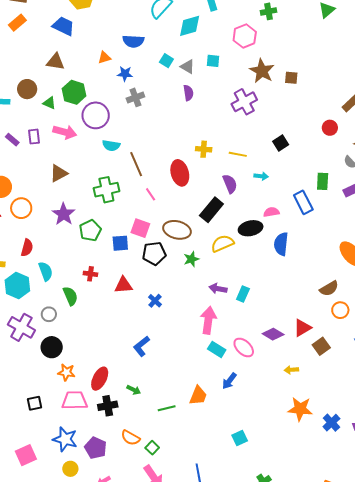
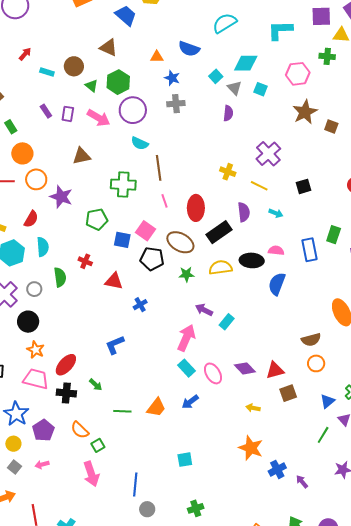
cyan diamond: (190, 26) -> (246, 63), moved
purple cross: (244, 102) -> (268, 154), moved, turned -30
red ellipse: (180, 173) -> (196, 208), moved
purple star: (64, 214) -> (61, 197), moved, turned -30

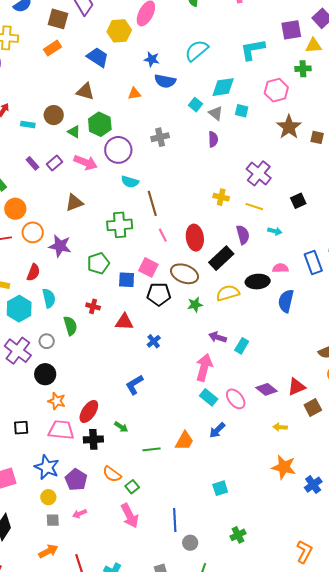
blue star: (172, 78) -> (152, 59), moved
purple rectangle: (68, 114) -> (55, 163), turned 49
gray square: (14, 467) -> (53, 520), turned -32

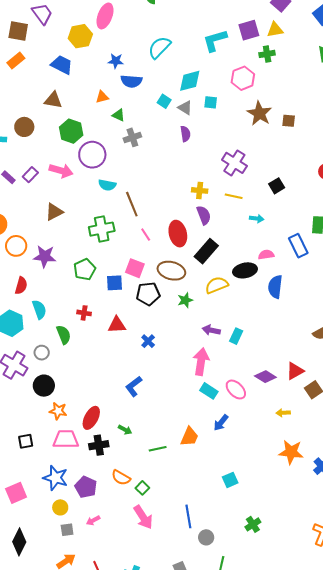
purple square: (291, 30) -> (249, 30), moved
green triangle: (74, 132) -> (119, 115), moved
purple semicircle: (243, 235) -> (204, 215), moved

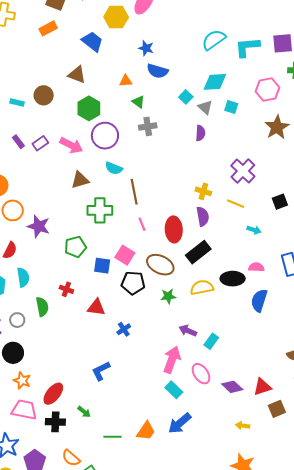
cyan semicircle: (159, 47) -> (214, 40), moved
brown triangle: (54, 212) -> (80, 180), moved
pink ellipse: (236, 390) -> (201, 374), moved
blue arrow: (221, 423) -> (180, 423), size x1.4

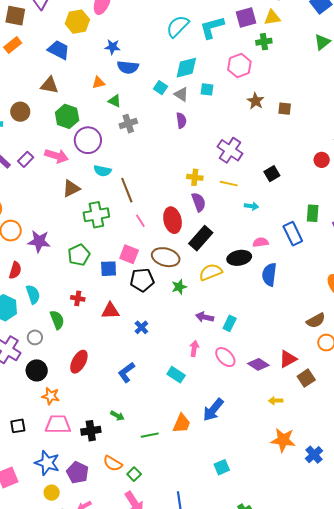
brown star: (277, 127) -> (256, 101), size x0.7
pink arrow: (172, 360) -> (194, 349), size x0.6
cyan rectangle: (174, 390) -> (176, 375), moved
red ellipse: (53, 394) -> (79, 362), moved

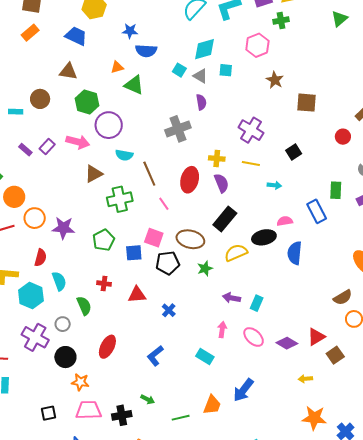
green triangle: (115, 101) -> (134, 85), size x1.5
brown square: (285, 109) -> (306, 103), moved, size x1.5
gray cross: (128, 124) -> (178, 129), moved, size x1.4
red ellipse: (173, 220) -> (190, 180), moved, turned 30

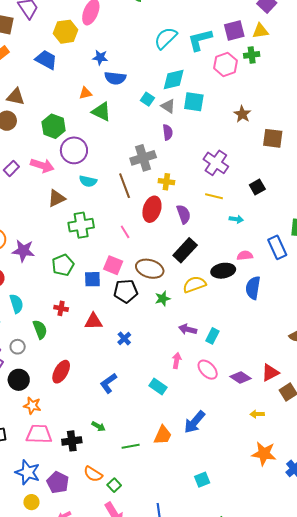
pink hexagon: (257, 45) -> (225, 64), moved
cyan square: (226, 70) -> (194, 102), size x1.5
brown triangle: (68, 71) -> (16, 97), moved
yellow cross: (217, 158) -> (166, 182), moved
brown line: (149, 174) -> (125, 186), moved

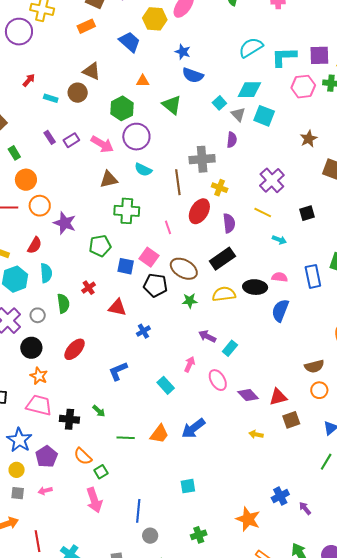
orange triangle: (86, 93) -> (143, 81), moved
red cross: (61, 308) -> (89, 288), turned 32
orange star: (264, 454) -> (248, 519), moved

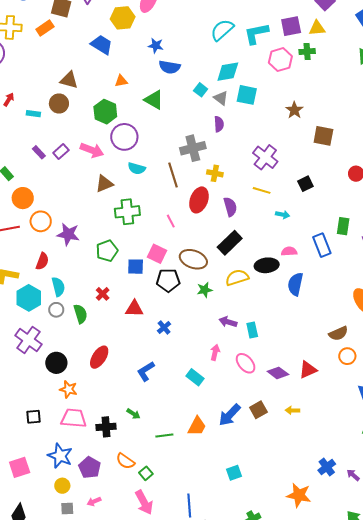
orange rectangle: (86, 26) -> (45, 28), moved
gray circle: (38, 315) -> (56, 310), moved
cyan rectangle: (230, 348) -> (252, 330), turned -42
brown square: (291, 420) -> (258, 410), moved

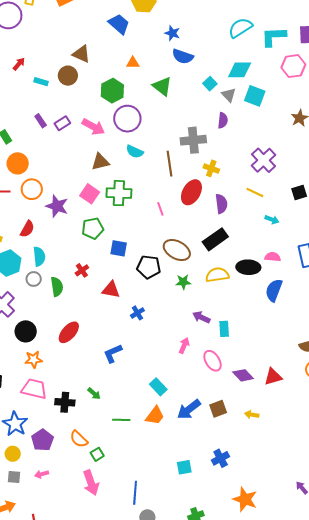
pink square: (157, 254) -> (90, 194), moved
cyan rectangle: (195, 377) -> (158, 387), moved
orange star: (68, 389) -> (33, 359), turned -30
blue cross: (327, 467) -> (221, 458), moved

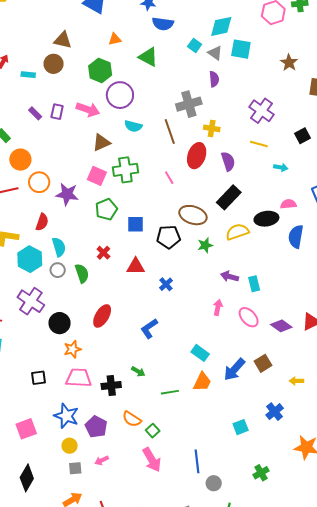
purple rectangle: (62, 123) -> (57, 112), turned -35
yellow arrow: (252, 415) -> (296, 381), moved

